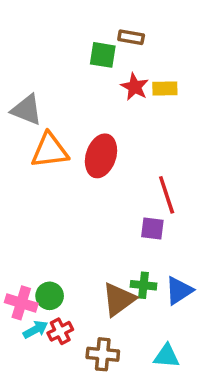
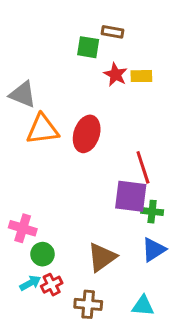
purple square: (152, 229) -> (131, 196), size x1.6
green cross: (144, 285) -> (152, 212), moved
pink cross: (21, 303) -> (23, 228), moved

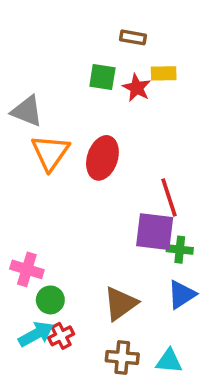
green square: (88, 47) -> (102, 77), moved
yellow rectangle: (141, 76) -> (164, 73), moved
orange triangle: (43, 129) -> (50, 153), turned -48
cyan arrow: (30, 283) -> (36, 334), size x1.4
brown cross: (88, 304) -> (122, 357), moved

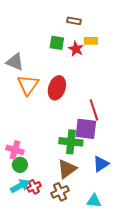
green cross: (180, 250) -> (71, 142), moved, size x1.6
green circle: (50, 300) -> (20, 165), moved
brown cross: (122, 357) -> (60, 192), moved, turned -30

